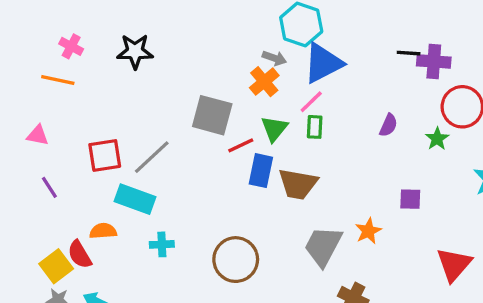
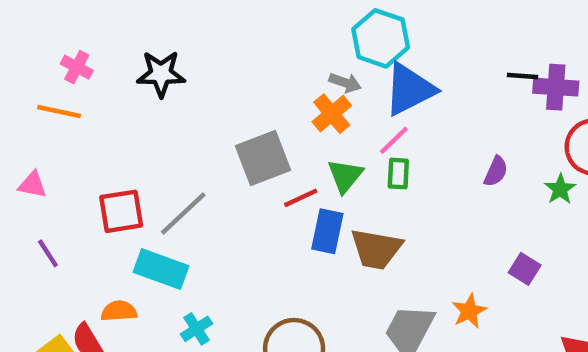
gray square: (212, 115) -> (263, 158), turned -36
purple square: (410, 199) -> (525, 269), turned 30
cyan cross: (162, 244) -> (196, 329), turned -30

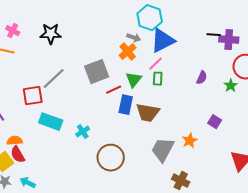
gray line: (183, 213) -> (54, 79), moved
orange semicircle: (119, 311) -> (15, 141), moved
cyan cross: (196, 329) -> (83, 132), moved

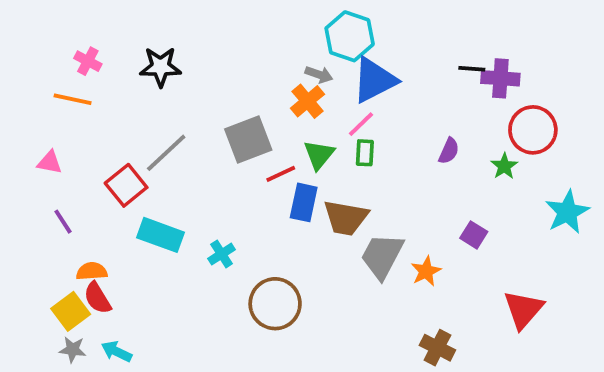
red square: (33, 96) -> (126, 185), turned -30
gray trapezoid: (163, 150) -> (382, 256), moved
brown cross: (181, 181) -> (437, 348), moved

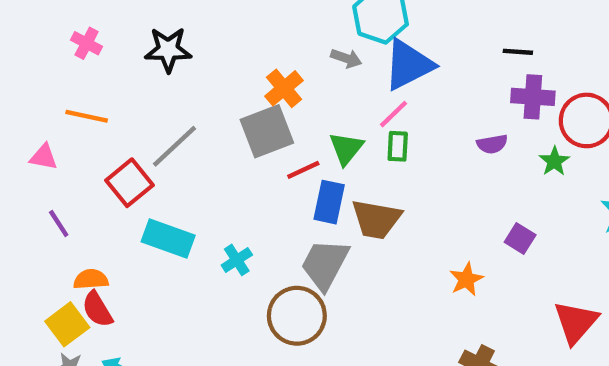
purple cross: (500, 78) -> (533, 97), moved
orange line: (73, 99) -> (87, 116), moved
orange cross: (308, 101) -> (284, 88), moved
purple semicircle: (449, 151) -> (492, 144), turned 56
gray trapezoid: (382, 256) -> (325, 264), moved

